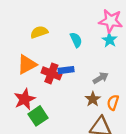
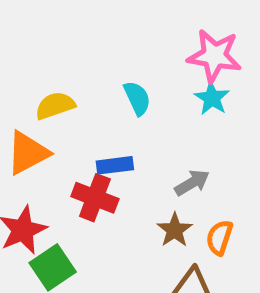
yellow semicircle: (39, 32) -> (55, 106), moved
red cross: (51, 73) -> (95, 198), moved

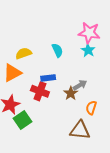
brown star: (175, 230) -> (71, 93), moved

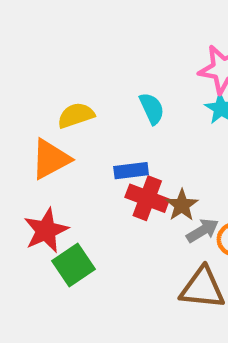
gray arrow: (80, 85) -> (202, 230), moved
red cross: (40, 91) -> (147, 198), moved

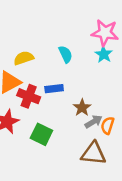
red cross: (147, 198) -> (29, 96), moved
green square: (74, 265) -> (41, 134), moved, turned -30

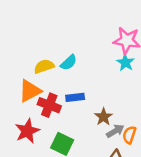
cyan semicircle: (66, 54) -> (69, 62), moved, turned 72

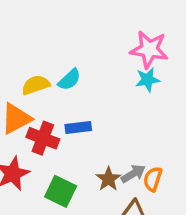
cyan star: (125, 62) -> (147, 80), turned 30
brown star: (104, 117) -> (108, 179), moved

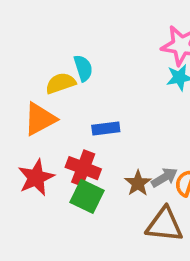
cyan semicircle: (69, 80) -> (83, 68), moved, turned -65
red cross: (43, 138) -> (83, 168), moved

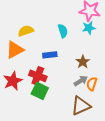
cyan semicircle: (83, 68) -> (63, 31), moved
brown star: (138, 183) -> (83, 62), moved
brown triangle: (164, 225) -> (81, 106), turned -30

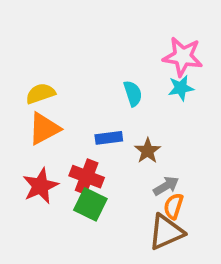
yellow semicircle: (26, 31) -> (40, 94), moved
brown star: (83, 62) -> (148, 151), moved
orange semicircle: (92, 84) -> (173, 206), moved

